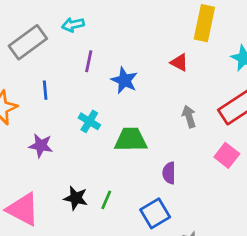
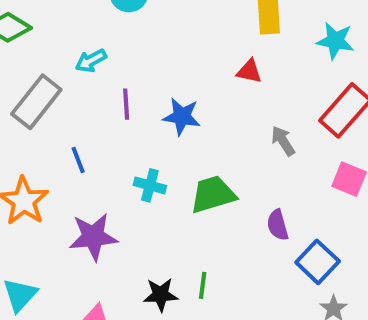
purple star: (41, 146) -> (93, 237), size x1.4
blue square: (155, 213) -> (318, 262), moved

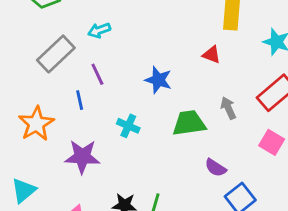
purple line: (126, 104) -> (97, 74), moved, turned -30
green trapezoid: (213, 194) -> (189, 123), moved
purple semicircle: (278, 225) -> (216, 168), turned -50

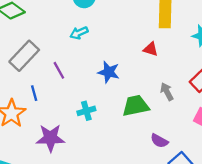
cyan arrow: (99, 30) -> (79, 33), moved
blue line: (80, 100) -> (34, 93), moved
cyan cross: (128, 126) -> (86, 111), turned -36

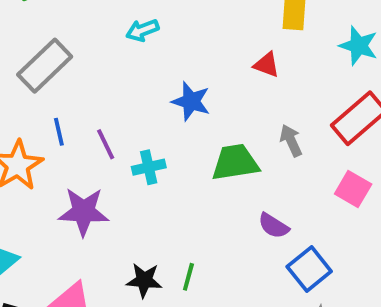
purple line: (59, 70) -> (106, 144), moved

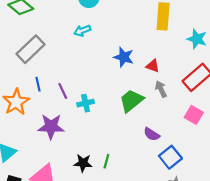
red triangle: (266, 65) -> (153, 66), moved
blue star: (191, 101) -> (124, 57), moved
green trapezoid: (235, 162) -> (131, 101), turned -30

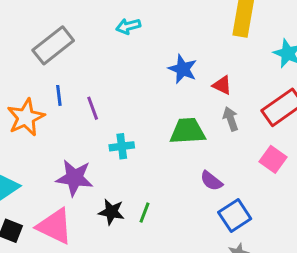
green trapezoid: (131, 101) -> (188, 131), turned 30
cyan cross: (86, 103) -> (122, 146), moved
purple star: (51, 127) -> (75, 178), moved

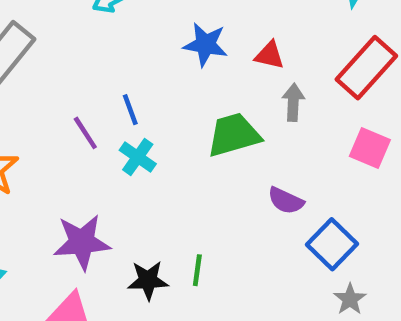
blue line: (59, 95) -> (130, 110), moved
gray arrow: (231, 119) -> (293, 102), turned 35
cyan cross: (122, 146) -> (138, 157), moved, turned -35

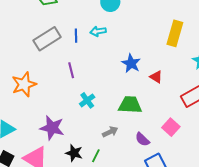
gray arrow: (293, 102) -> (110, 132), moved, turned 42
blue line: (130, 110) -> (76, 36), moved
purple line: (85, 133) -> (71, 70), moved
pink square: (370, 148) -> (171, 127), moved

